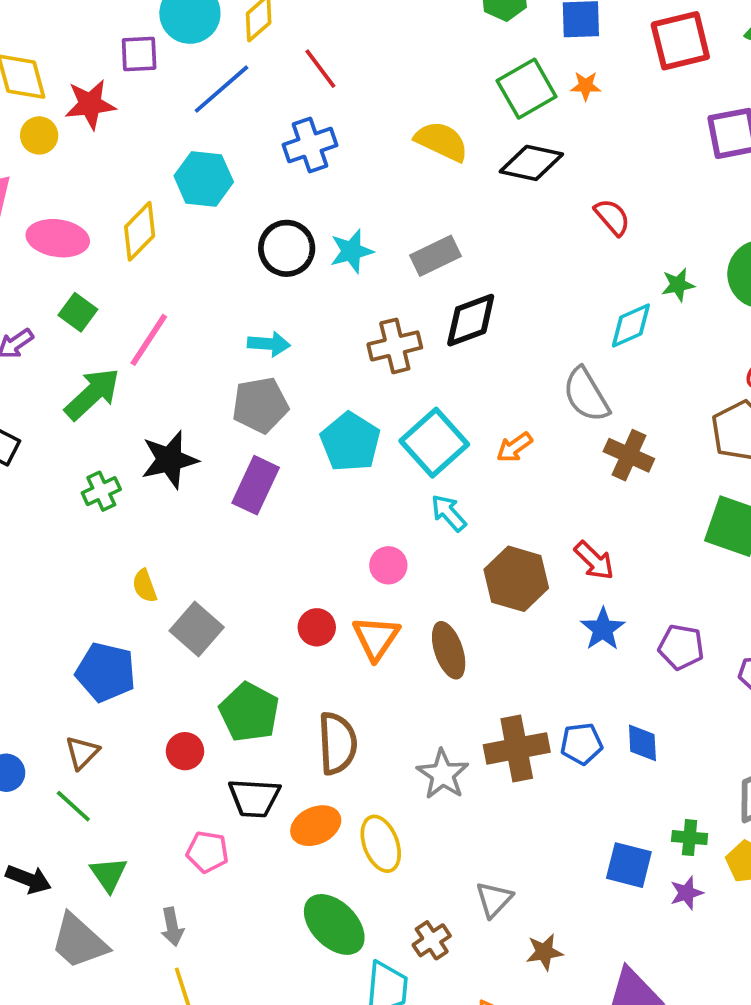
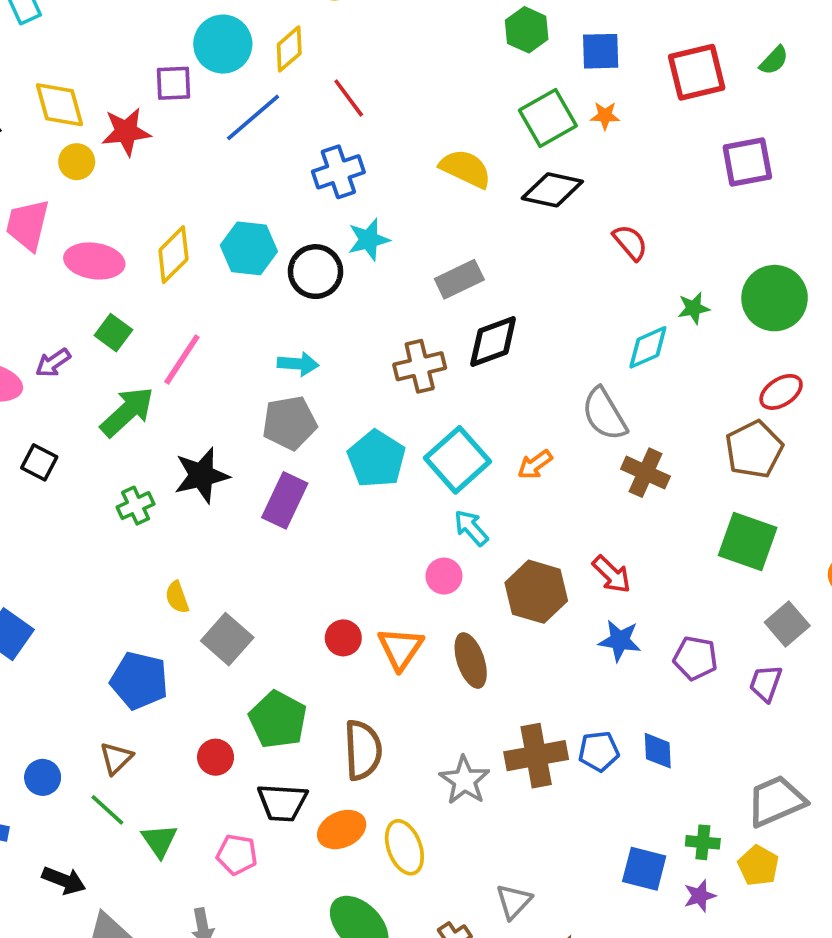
cyan hexagon: (204, 179) -> (249, 248), moved
cyan star: (352, 251) -> (369, 240), moved
pink circle: (388, 565) -> (444, 576), moved
blue star: (603, 629) -> (620, 641), turned -30
green triangle: (109, 874) -> (159, 841), moved

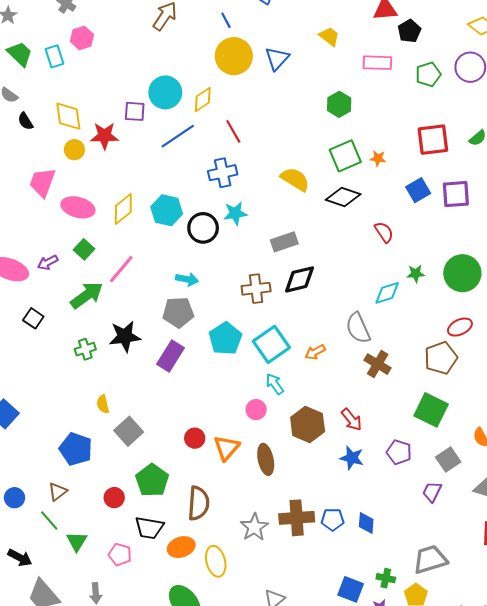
blue square: (601, 51) -> (418, 190), moved, turned -35
purple pentagon: (695, 658) -> (399, 452), moved

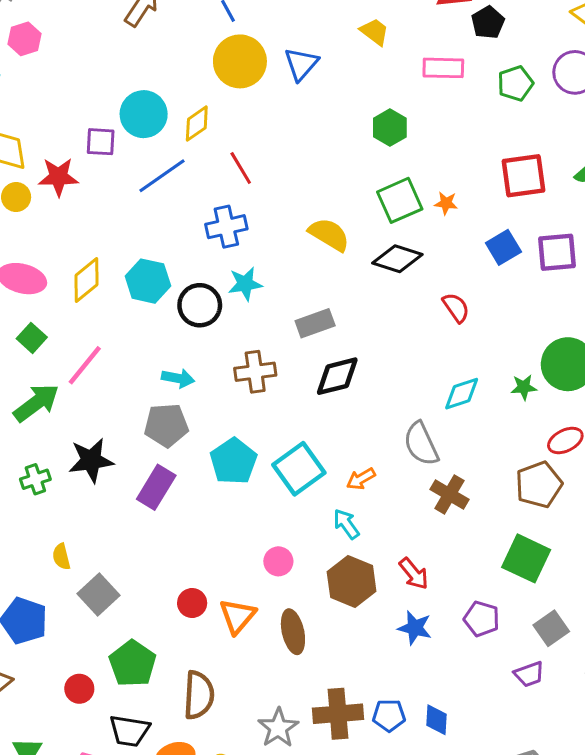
green star: (416, 274) -> (524, 387), moved
brown cross: (256, 289) -> (255, 372), moved
cyan arrow: (275, 384) -> (346, 524), moved
purple trapezoid: (432, 492) -> (529, 674), turned -135

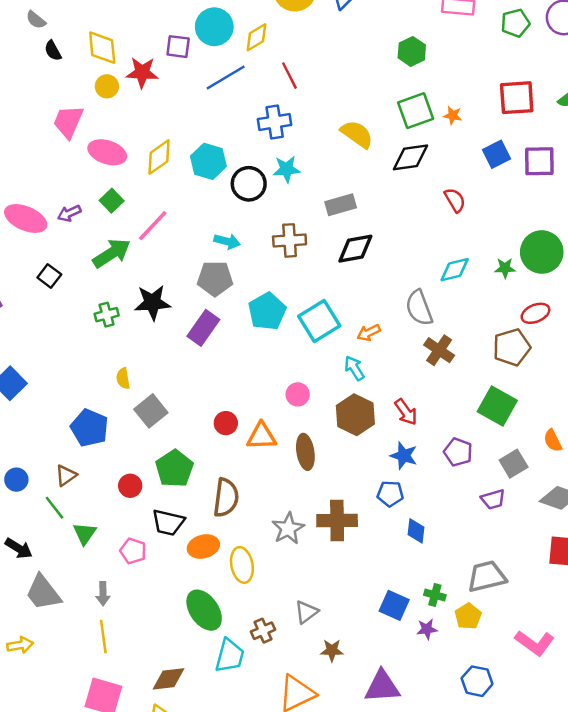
black diamond: (397, 259) -> (411, 157), turned -30
orange triangle: (237, 616) -> (262, 436), turned 44
blue pentagon: (389, 715) -> (390, 494), moved

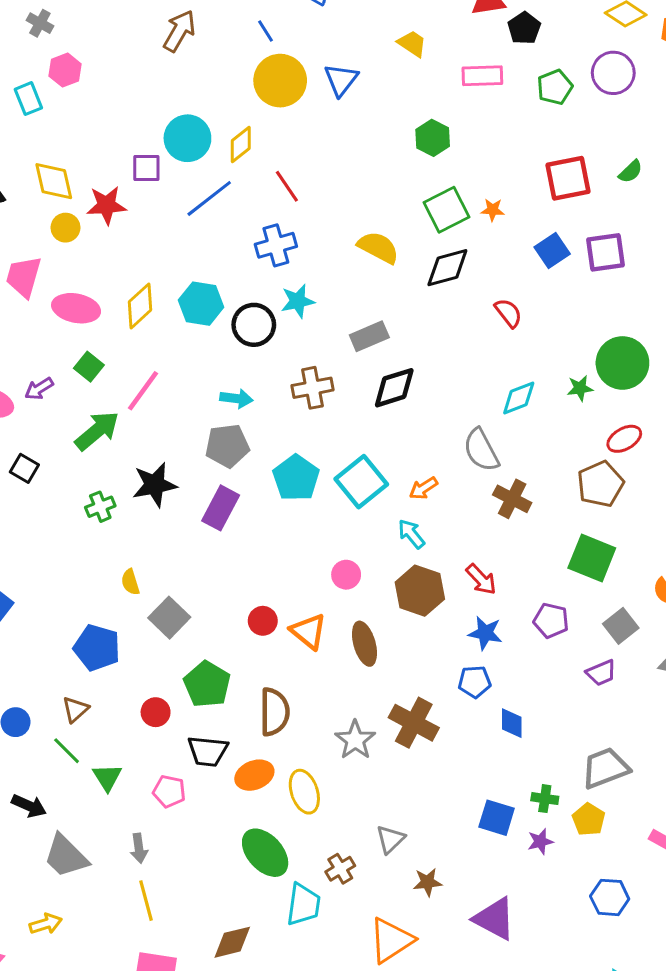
orange triangle: (262, 436) -> (308, 631), turned 48
brown cross: (337, 521) -> (414, 723), turned 36
purple triangle: (382, 687) -> (495, 919), turned 39

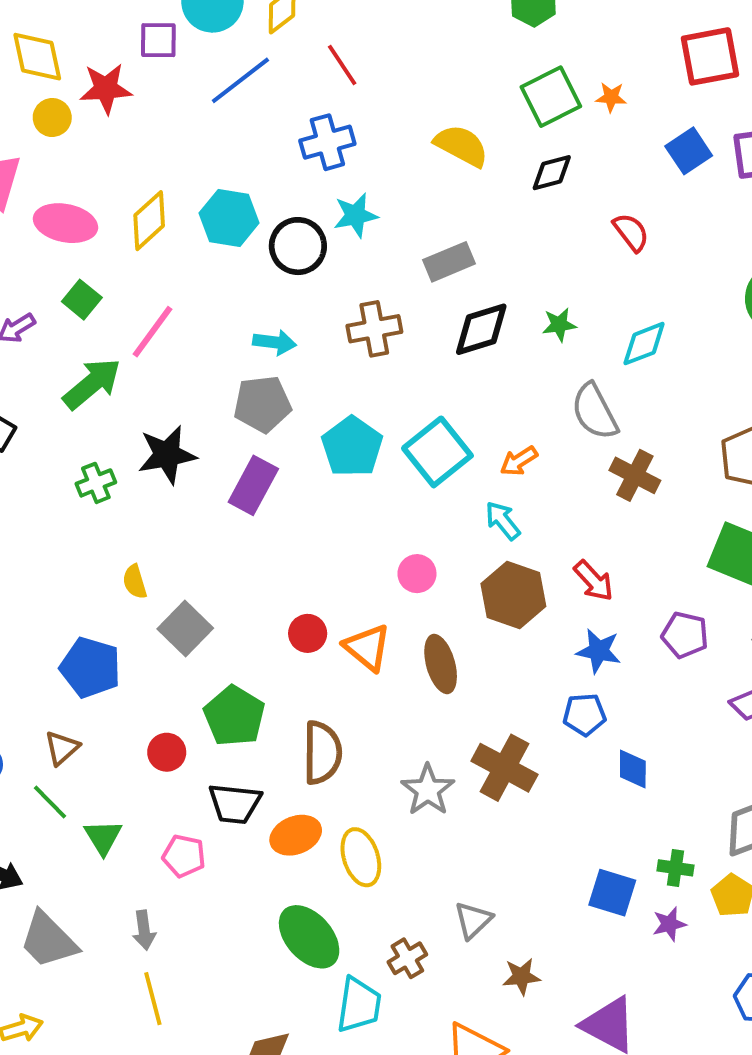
black diamond: (447, 268) -> (552, 173), size x0.7
green star: (580, 388) -> (559, 325), moved

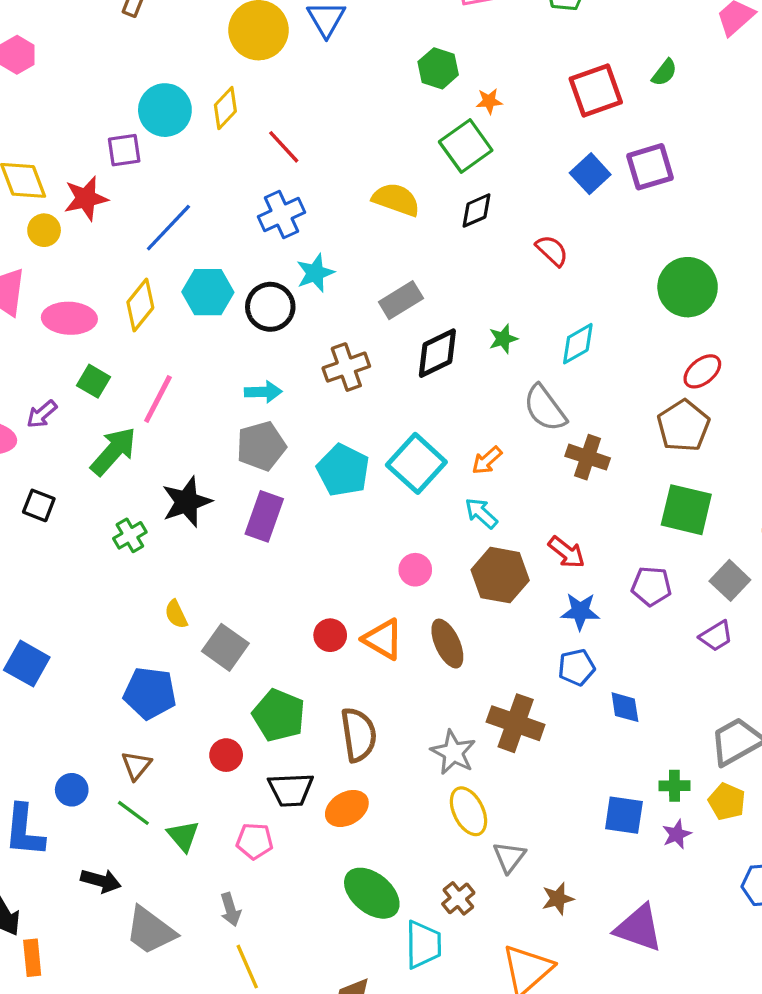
blue line: (240, 80) -> (168, 228), moved
orange star: (611, 97) -> (489, 101), moved
yellow ellipse: (361, 857) -> (468, 811), moved

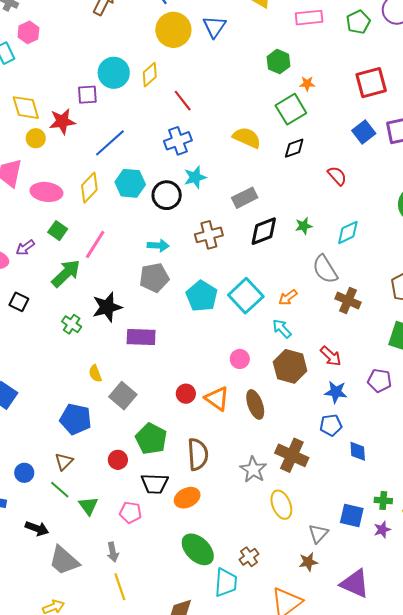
purple rectangle: (264, 516) -> (141, 337), moved, turned 68
green cross: (130, 535) -> (72, 324), turned -30
yellow ellipse: (468, 811) -> (281, 505), moved
gray triangle: (509, 857) -> (318, 534), moved

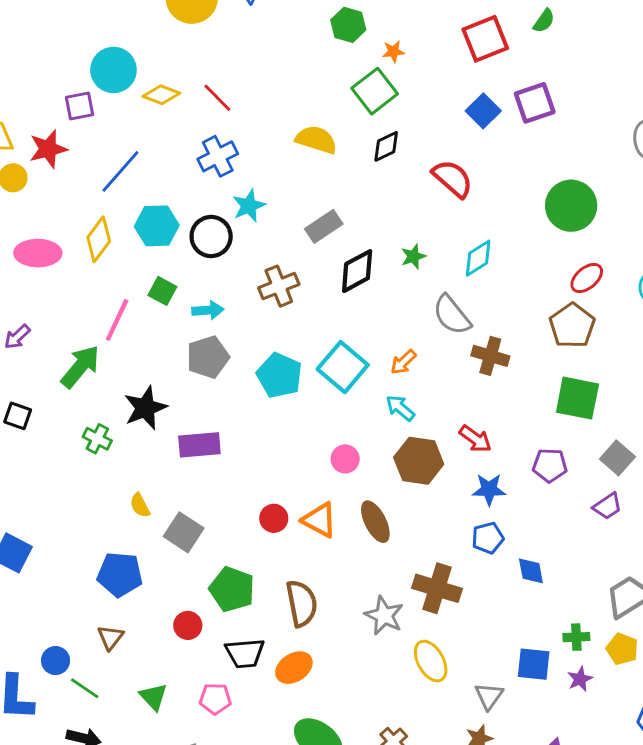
yellow diamond: (150, 75) -> (161, 95), moved, turned 70
red semicircle: (337, 176) -> (453, 179), size x1.4
green square: (58, 231) -> (162, 291), moved
green line: (60, 490) -> (85, 688), moved

